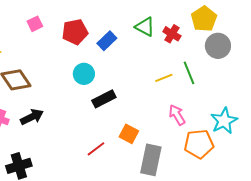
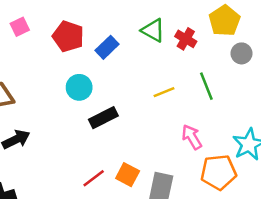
red pentagon: (75, 32) -> (68, 36), turned 30
gray circle: (218, 46) -> (242, 53), size x0.7
yellow line: (164, 78) -> (164, 92), moved
orange square: (129, 134) -> (128, 175), moved

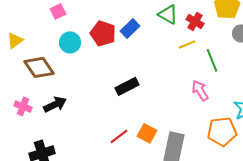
red pentagon: (68, 36) -> (103, 33), moved
cyan circle: (79, 87) -> (70, 42), moved
yellow line: (164, 92) -> (187, 44), moved
pink arrow: (192, 137) -> (200, 90), moved

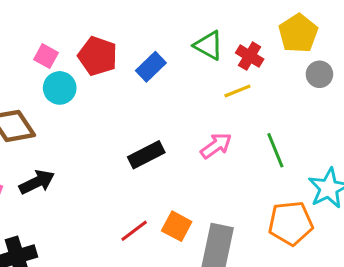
pink square: (58, 11) -> (46, 56), moved, turned -35
red pentagon: (103, 33) -> (98, 56), moved
green line: (212, 60) -> (275, 150), moved
pink arrow: (200, 90) -> (216, 146), moved, turned 85

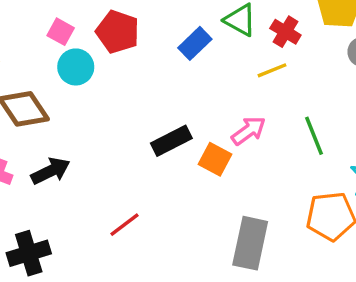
blue rectangle: (151, 67) -> (195, 43), moved
orange square: (177, 226) -> (215, 159), moved
red line: (134, 231) -> (124, 225), moved

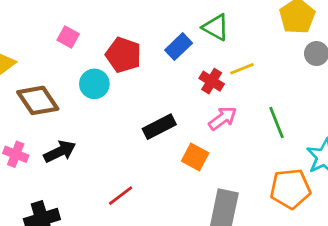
red pentagon: (118, 32) -> (123, 55), moved
red cross: (285, 32) -> (212, 81), moved
cyan circle: (76, 67) -> (94, 84), moved
orange square: (215, 159) -> (195, 157), moved

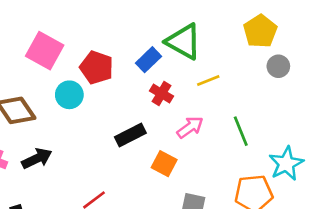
green triangle: (216, 27) -> (184, 42), size x1.4
pink square: (68, 37) -> (45, 51), size x1.8
red cross: (212, 81) -> (162, 93), moved

